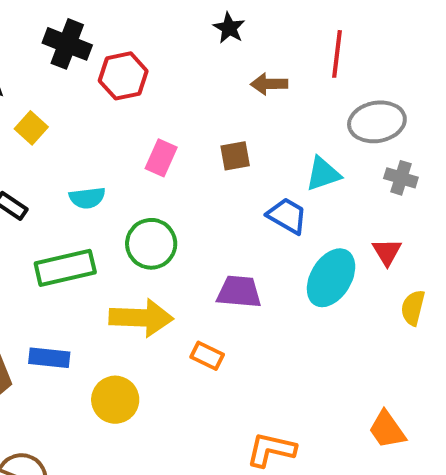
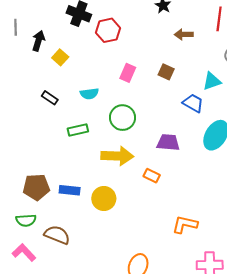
brown square: (235, 156) -> (166, 72), turned 35
green rectangle: (65, 268) -> (78, 130), size x0.7
blue rectangle: (49, 358) -> (70, 190), moved

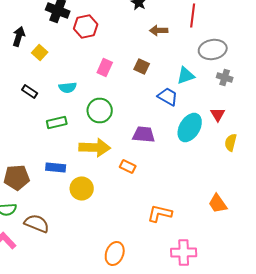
blue rectangle: (70, 190) -> (56, 168), moved

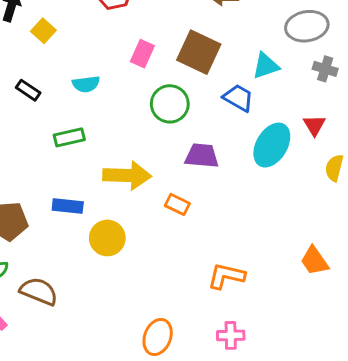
brown square: (142, 66) -> (199, 52), size x1.8
green circle: (100, 110) -> (170, 104), moved
pink cross: (184, 252) -> (231, 335), moved, size x0.7

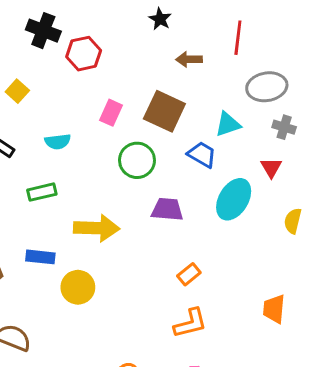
red triangle: (314, 125) -> (271, 168), moved
orange rectangle: (177, 204) -> (189, 274), moved, turned -65
orange trapezoid: (314, 261) -> (274, 309), turned 40
orange L-shape: (226, 276) -> (190, 323), turned 153

